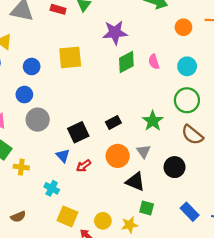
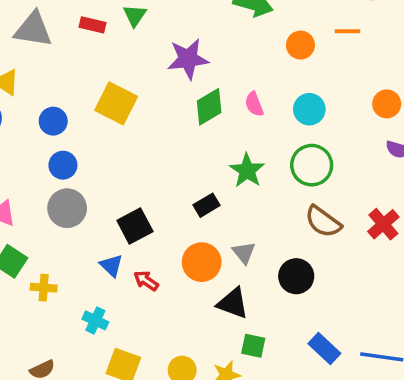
yellow square: (70, 57) -> (116, 103), turned 35
blue circle: (24, 95) -> (63, 165), moved
green star: (153, 121) -> (247, 170), moved
black rectangle: (113, 122) -> (206, 205), moved
red arrow: (84, 166) -> (146, 281), turned 72

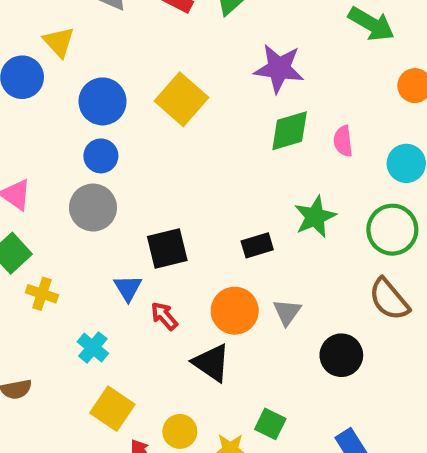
blue circle: (53, 121) -> (103, 101), size x1.4
black triangle: (233, 303) -> (211, 363), moved

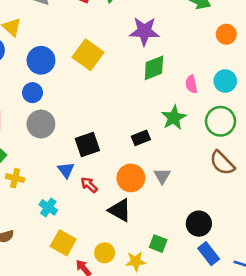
pink semicircle: (343, 141) -> (191, 84), moved
blue circle: (101, 156) -> (32, 93), moved
black circle: (341, 355) -> (199, 224), moved

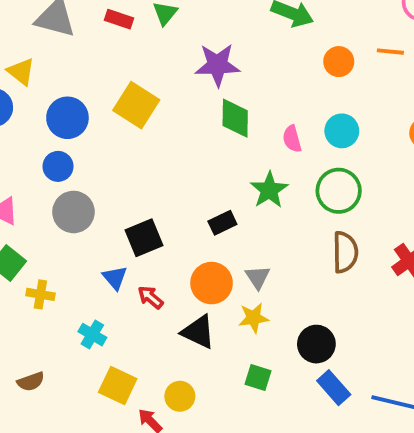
green diamond: (154, 68) -> (235, 118), turned -64
brown semicircle: (222, 163) -> (345, 252), turned -132
yellow star: (136, 261) -> (254, 318), moved

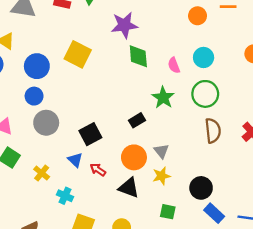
yellow cross: (40, 294) -> (42, 173), moved, turned 35

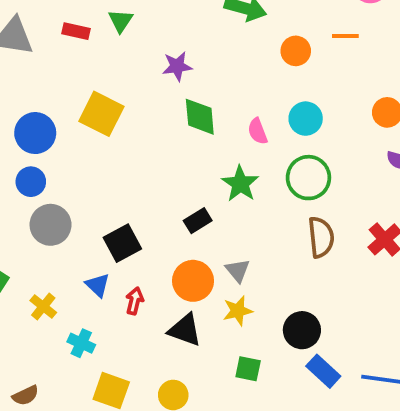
purple star: (124, 25) -> (177, 66), size x0.7
red arrow: (98, 170) -> (135, 301), turned 70

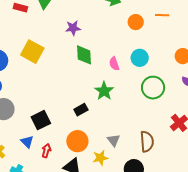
green circle: (308, 178) -> (153, 88), moved
brown semicircle: (321, 237) -> (147, 142), moved
gray triangle: (238, 270) -> (114, 140), moved

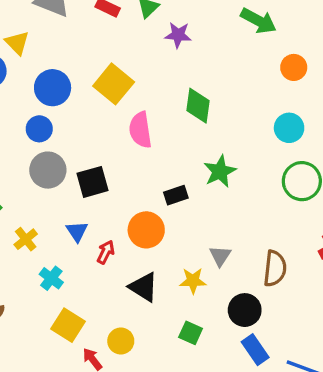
purple star: (73, 28) -> (178, 35), moved
pink semicircle: (114, 64) -> (140, 130), moved, size x1.5
black square: (41, 120) -> (93, 182), moved
orange circle: (77, 141) -> (146, 230), moved

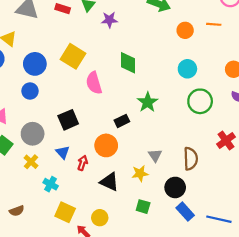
gray circle: (48, 170) -> (33, 134), moved

